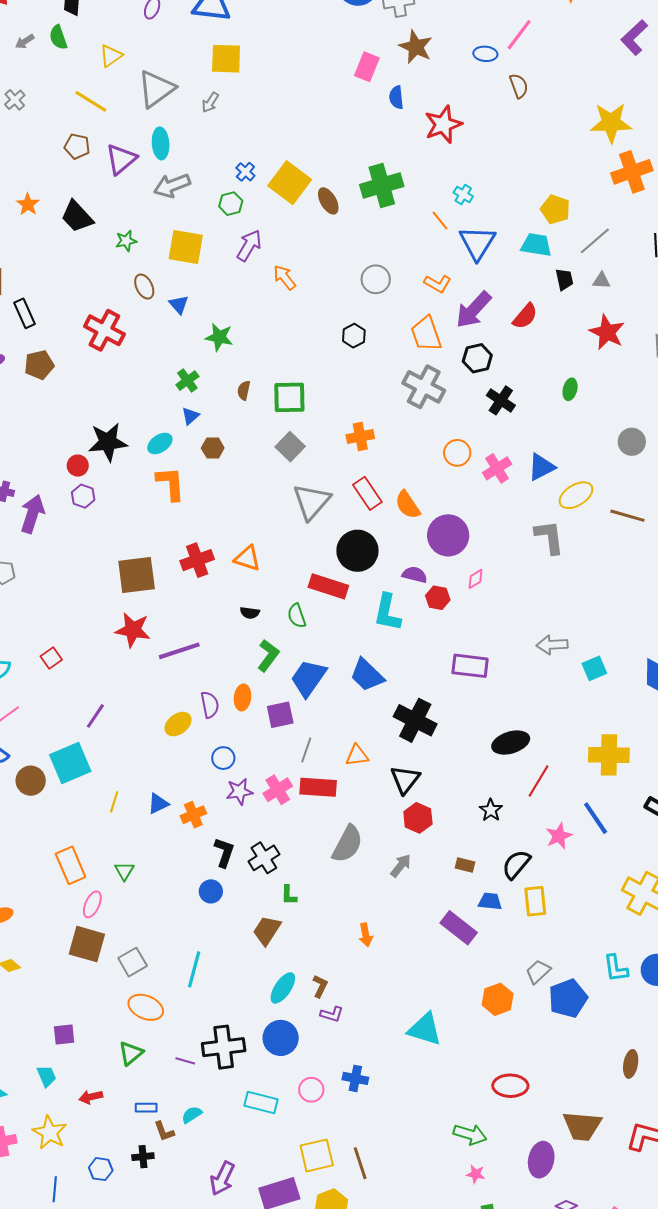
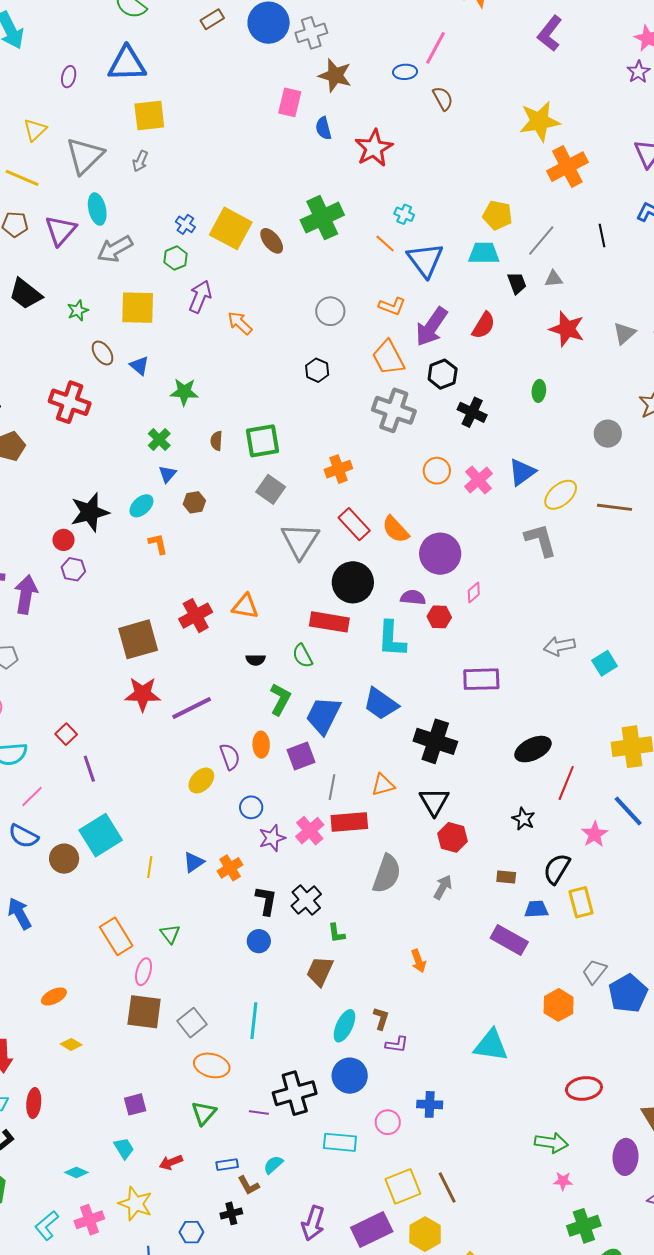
orange L-shape: (171, 484) -> (158, 544), size x0.6
purple line: (95, 716) -> (89, 769), moved, turned -44

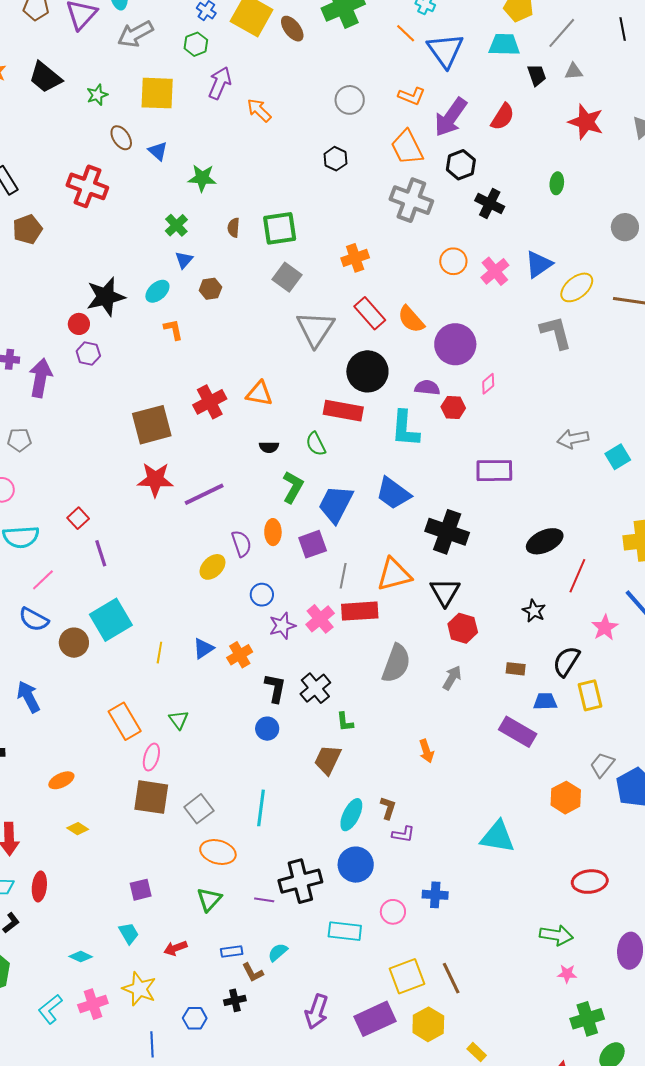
orange triangle: (383, 785) -> (394, 574), size x1.5

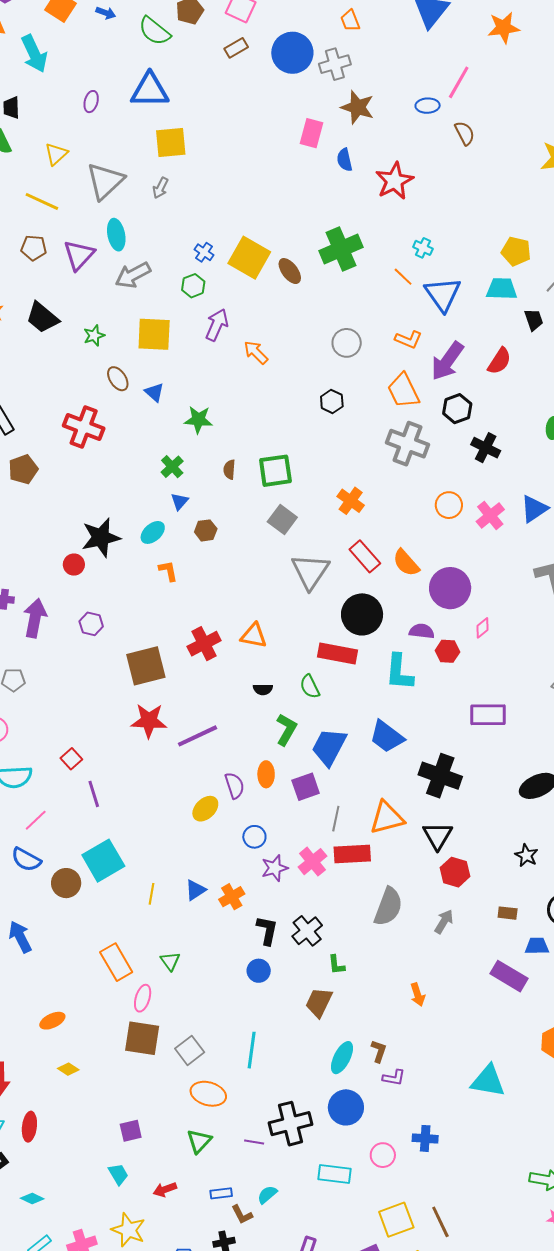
orange cross: (355, 258) -> (351, 501), turned -36
purple hexagon: (88, 354) -> (91, 624), moved
cyan diamond: (81, 957) -> (32, 1199), moved

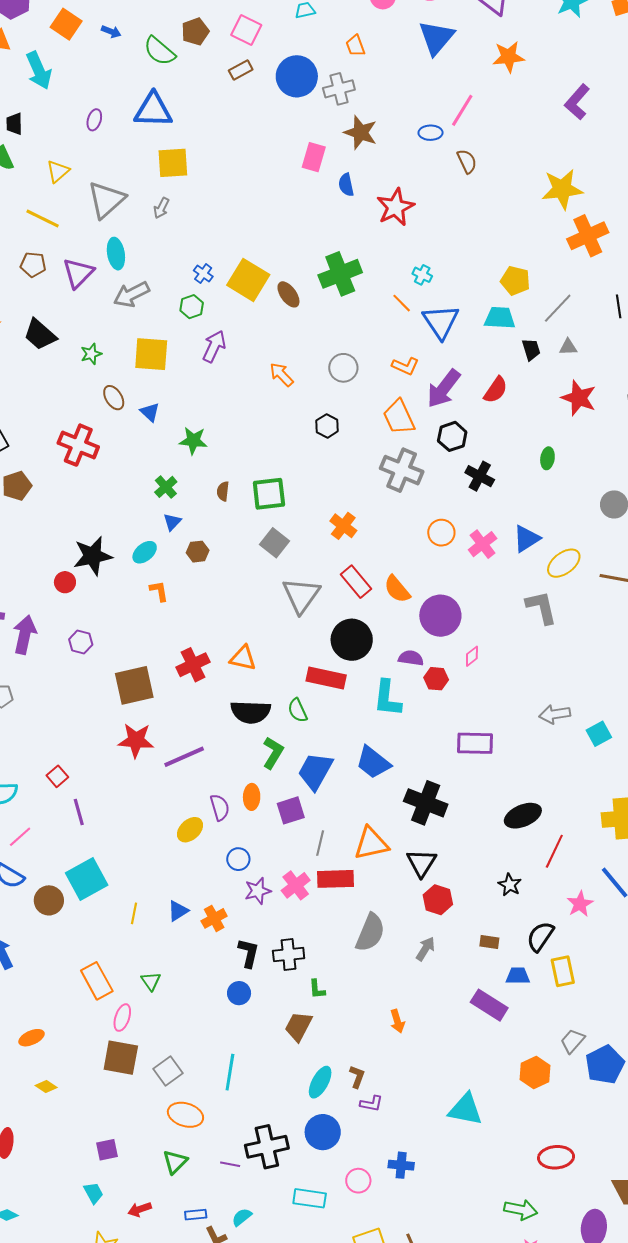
orange arrow: (256, 352) -> (281, 375), moved
black semicircle: (263, 689) -> (251, 712), size x2.0
black cross: (307, 931) -> (289, 955), turned 32

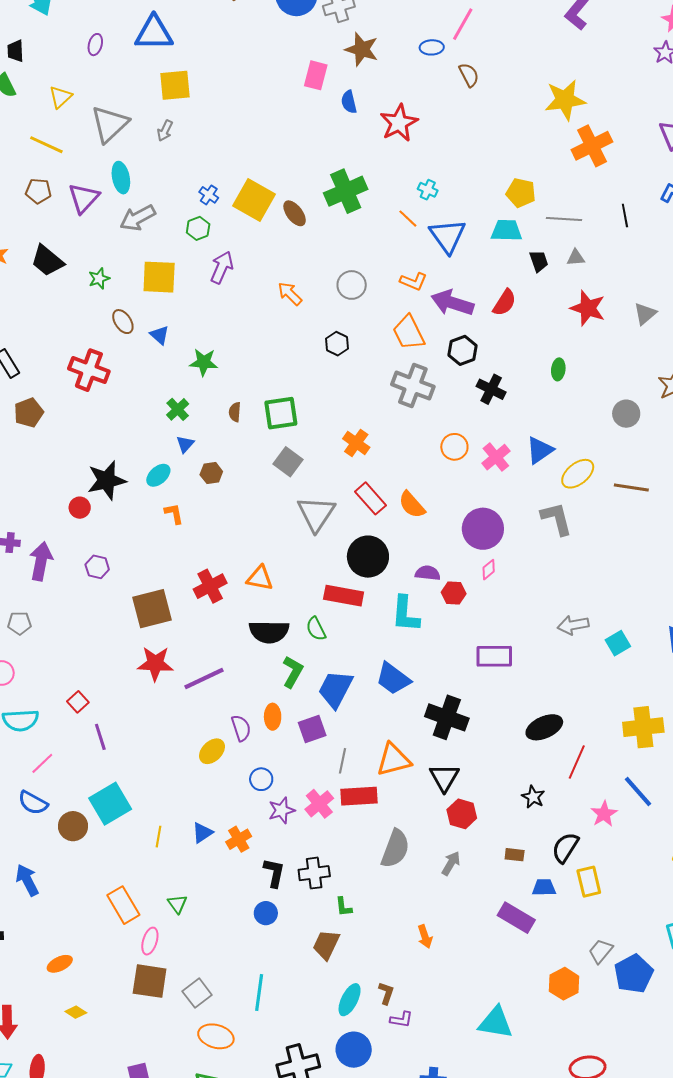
gray line: (558, 308) -> (564, 219), turned 52
purple arrow: (444, 389) -> (452, 303), turned 72
purple circle: (440, 616) -> (483, 529), moved

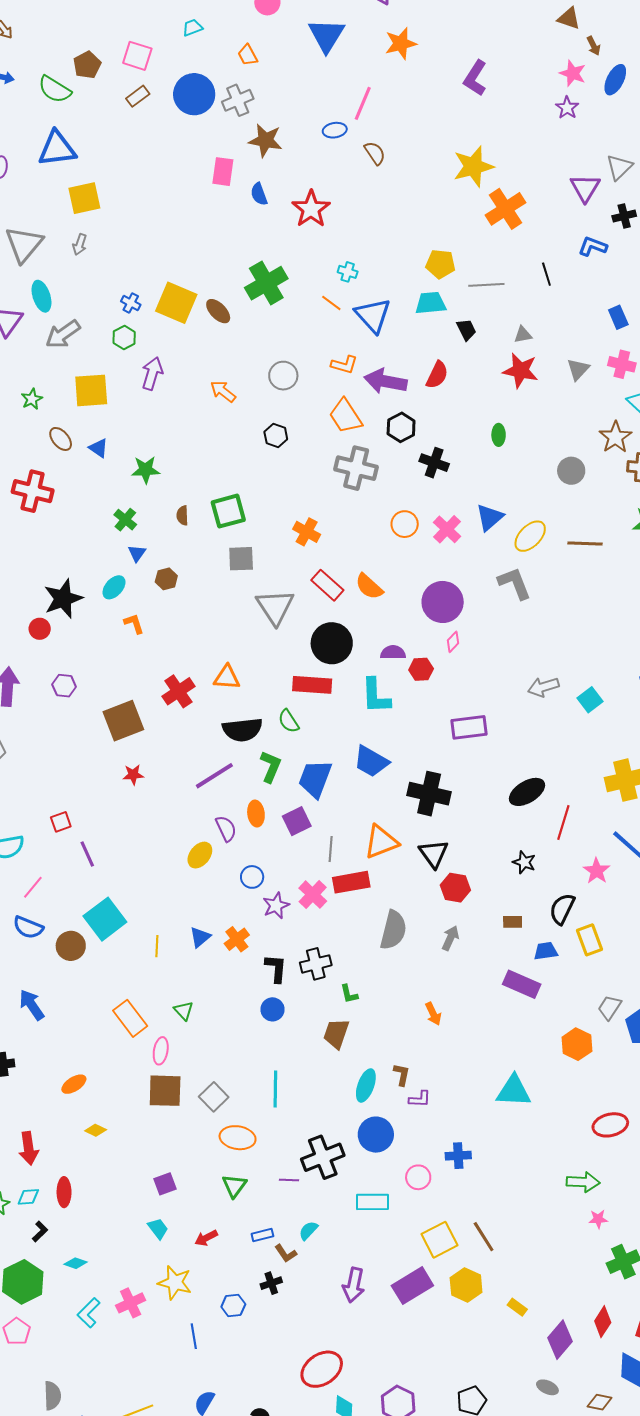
gray triangle: (576, 258) -> (523, 335), moved
gray square: (288, 462) -> (241, 559), turned -32
red star: (155, 664) -> (133, 775), size x0.6
purple line: (204, 679) -> (214, 776), moved
red square: (78, 702) -> (61, 822), turned 30

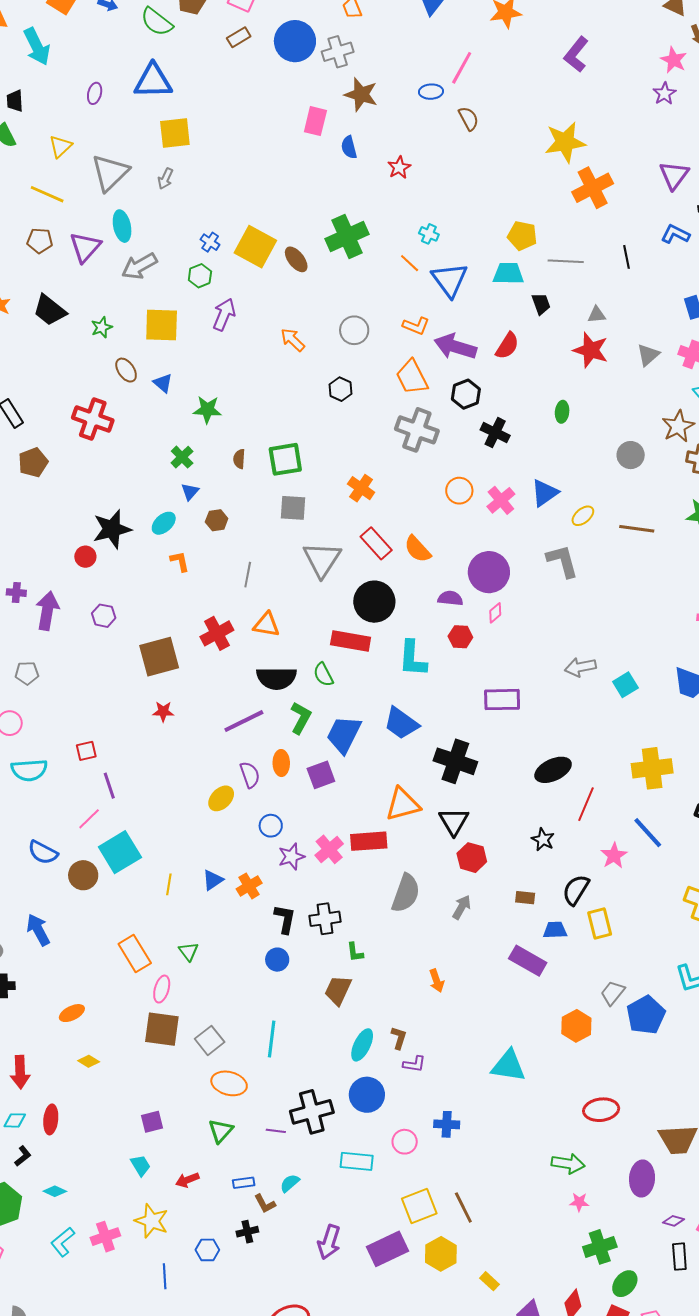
red star: (311, 209) -> (399, 167), size x0.6
yellow ellipse: (530, 536) -> (583, 516), size x0.7
purple semicircle: (393, 653) -> (450, 598), moved
gray line: (331, 849) -> (248, 575), moved
pink line: (33, 887) -> (89, 819), moved

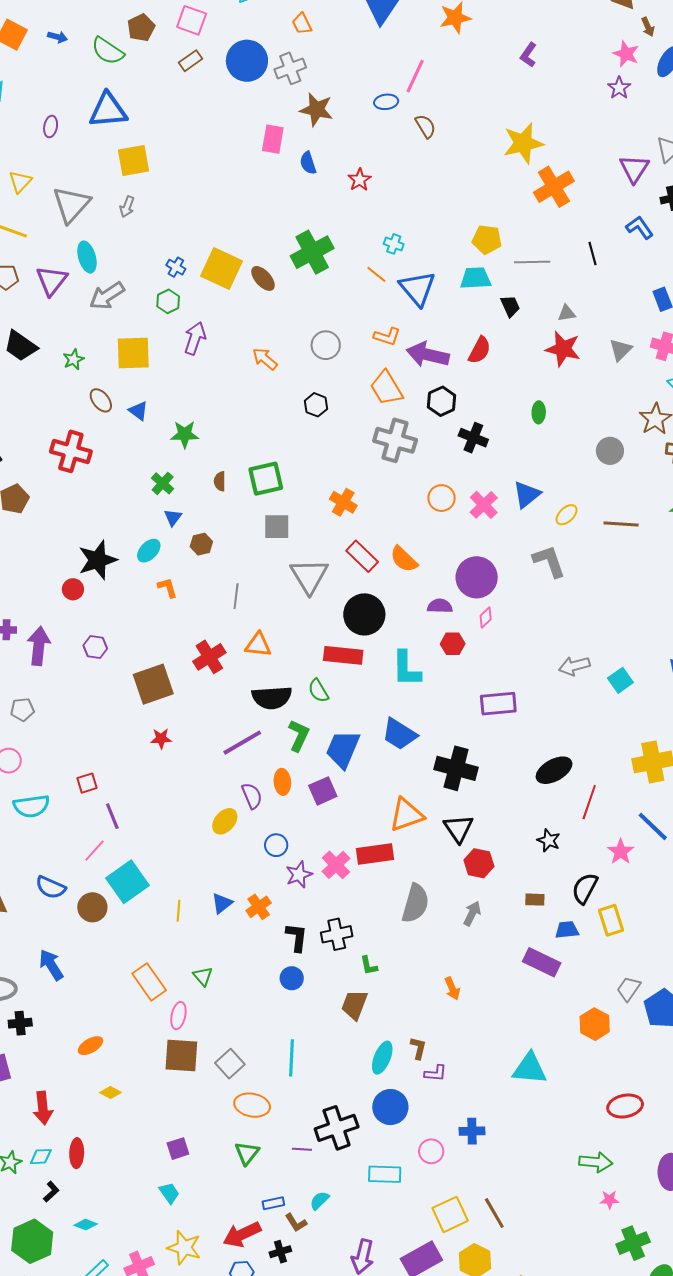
purple L-shape: (576, 54) -> (528, 55), size x0.7
blue L-shape: (675, 234) -> (640, 227), turned 32
red arrow: (187, 1180) -> (242, 1234), moved, size x1.6

